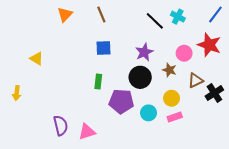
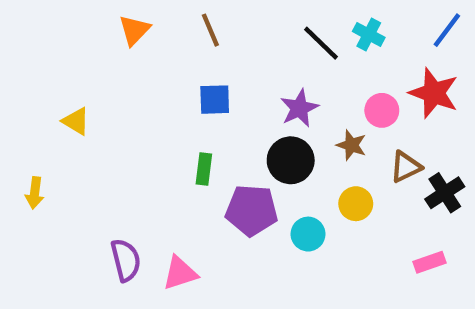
pink rectangle: (175, 117) -> (430, 262), moved

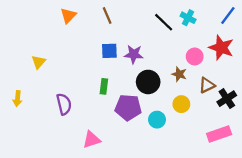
purple star: (299, 108) -> (134, 54), moved, turned 30
yellow triangle: (76, 121) -> (38, 62), turned 40
purple semicircle: (126, 260) -> (64, 104), moved
pink rectangle: (430, 262) -> (219, 134), size x1.5

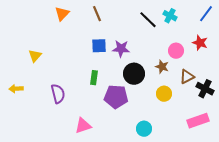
red star: (221, 48) -> (200, 43), size x0.7
yellow arrow: (17, 99) -> (16, 89), turned 80
black cross: (227, 99) -> (205, 89), turned -30
cyan circle: (157, 120) -> (144, 129), moved

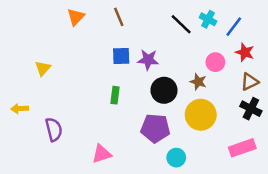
blue line: (206, 14) -> (234, 27), moved
brown triangle: (187, 77) -> (250, 82), moved
purple semicircle: (58, 94) -> (54, 129), moved
yellow circle: (164, 94) -> (201, 115), size x1.6
purple pentagon: (116, 97) -> (155, 128), moved

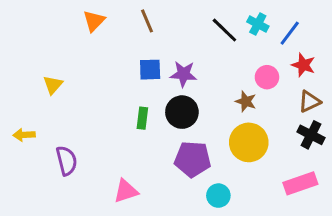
black circle: (164, 90) -> (182, 112), moved

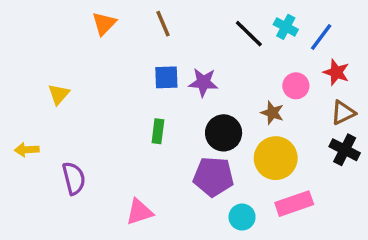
black circle: (182, 112) -> (224, 133), moved
pink rectangle: (300, 183) -> (294, 204), moved

